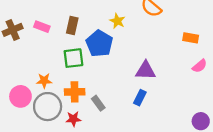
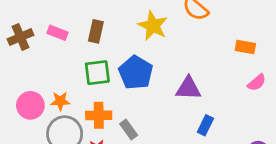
yellow star: (117, 21) -> (153, 26), size x1.5
blue pentagon: (99, 43) -> (136, 73), moved
pink circle: (20, 96) -> (30, 105), moved
blue rectangle: (140, 98) -> (205, 125), moved

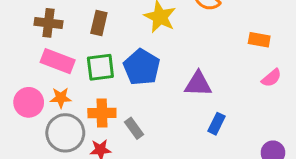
pink rectangle: (57, 33) -> (58, 61), moved, size x1.5
brown cross: (20, 37) -> (49, 23), moved, turned 30

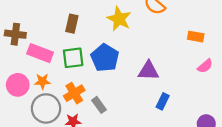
brown cross: (49, 23) -> (15, 34), moved
orange cross: (102, 113) -> (74, 93), turned -30

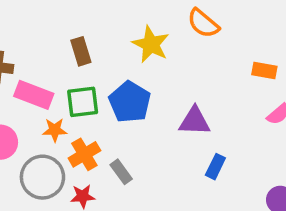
brown rectangle: (72, 24) -> (81, 51), turned -30
orange star: (42, 81) -> (55, 130), moved

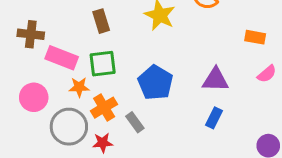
blue pentagon: (130, 102) -> (155, 83), moved
purple triangle: (194, 121) -> (215, 80), moved

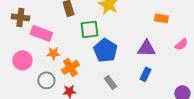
orange rectangle: (255, 37) -> (161, 18), moved
green square: (103, 64) -> (89, 29), moved
gray rectangle: (135, 122) -> (110, 82), moved
gray circle: (69, 127) -> (46, 80), size x0.7

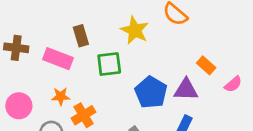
orange rectangle: (161, 18) -> (206, 65), moved, turned 32
pink rectangle: (41, 33) -> (58, 59), moved
blue pentagon: (105, 50) -> (151, 92), moved

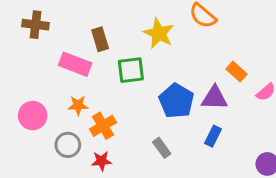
brown cross: (16, 48) -> (36, 25), moved

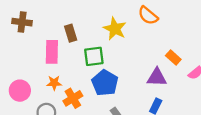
pink rectangle: (75, 64) -> (52, 52), turned 70
blue pentagon: (176, 101) -> (105, 83), moved

